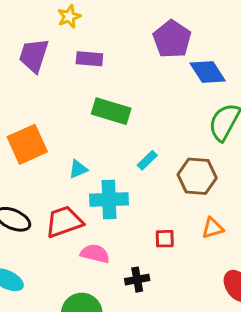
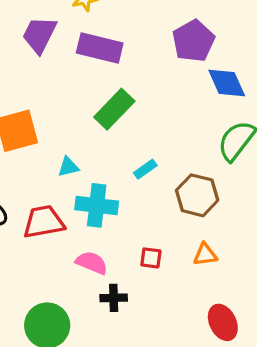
purple rectangle: (89, 59) -> (100, 48), size x1.5
green rectangle: (111, 111) -> (114, 109), turned -72
pink semicircle: (95, 254) -> (92, 263), moved

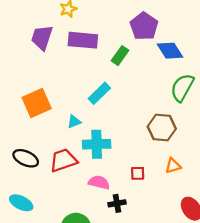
green rectangle: (114, 109) -> (120, 56), moved, size x0.7
cyan rectangle: (145, 169) -> (99, 93), moved, size x1.5

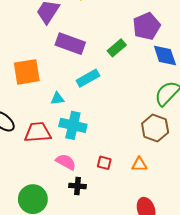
purple rectangle: (83, 40) -> (70, 44), moved
brown hexagon: (162, 128) -> (155, 128), moved

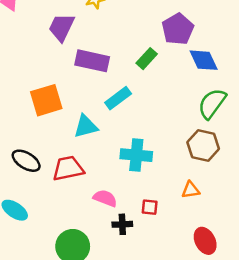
cyan triangle: (57, 99) -> (86, 126), size x1.5
cyan cross: (73, 125) -> (136, 155), moved
red square: (104, 163) -> (150, 207), moved

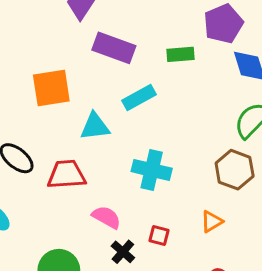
green rectangle: (147, 59) -> (181, 54), turned 35
orange triangle: (191, 190) -> (212, 222), turned -30
black cross: (122, 224) -> (123, 252), turned 36

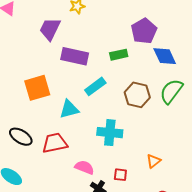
brown hexagon: (235, 170) -> (137, 95), moved

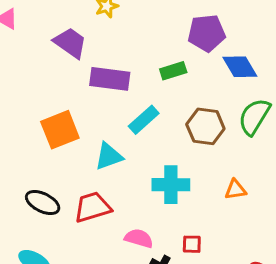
purple trapezoid: (50, 29) -> (70, 43), turned 105
purple pentagon: (144, 31) -> (207, 33), turned 30
orange triangle: (154, 161) -> (235, 190), moved, turned 35

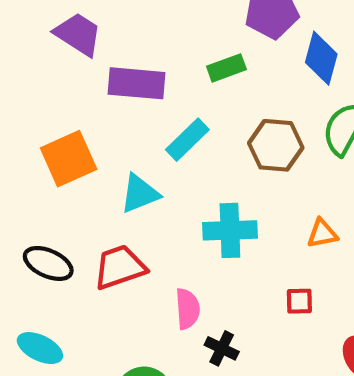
blue diamond: (240, 67) -> (321, 58), turned 48
pink semicircle: (139, 238) -> (188, 309), turned 72
red square: (192, 244) -> (299, 301), moved

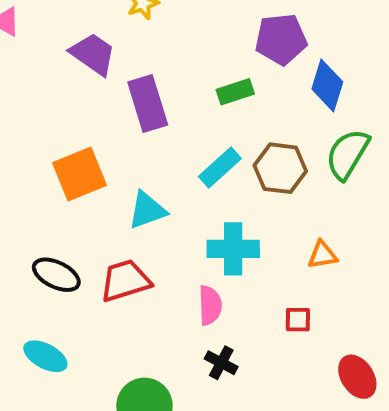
purple rectangle: (136, 83) -> (148, 103), turned 66
cyan rectangle: (187, 140) -> (220, 168), moved
pink semicircle: (188, 309) -> (210, 305), moved

